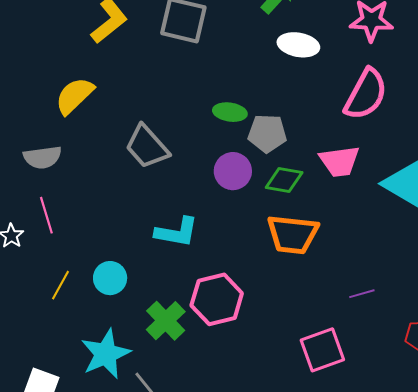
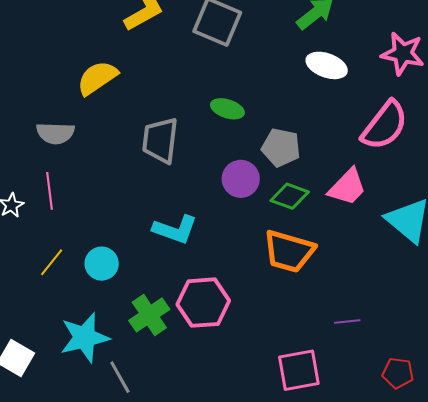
green ellipse: (230, 112) -> (227, 109), moved
gray trapezoid: (147, 147) -> (160, 140), turned 39
pink trapezoid: (339, 161) -> (347, 187), turned -48

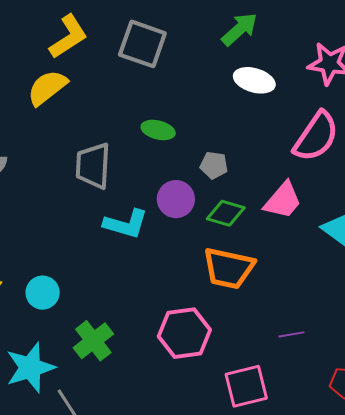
yellow semicircle: (97, 78) -> (47, 88), moved
gray pentagon: (281, 148) -> (214, 165), size x0.7
cyan L-shape: (175, 230) -> (126, 224), moved
pink hexagon: (203, 303) -> (184, 333), moved

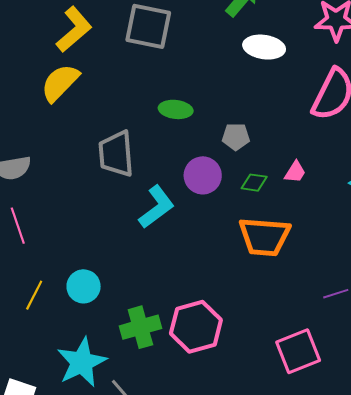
pink trapezoid: (283, 200) -> (295, 172), moved, size x0.6
green diamond: (226, 213) -> (254, 183), size x0.7
cyan L-shape: (126, 224) -> (157, 207), turned -45
pink hexagon: (184, 333) -> (196, 327), moved
green cross: (93, 341) -> (140, 327), turned 30

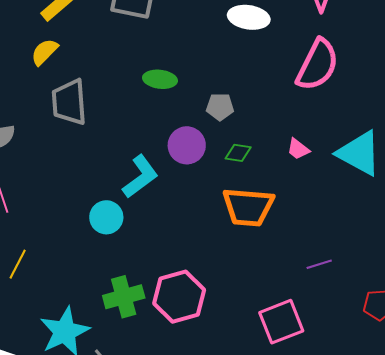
yellow semicircle: (60, 83) -> (45, 52), size x0.7
gray trapezoid: (116, 154) -> (69, 102), moved
pink trapezoid: (295, 172) -> (298, 149), moved, turned 95
cyan circle: (84, 286) -> (106, 217), moved

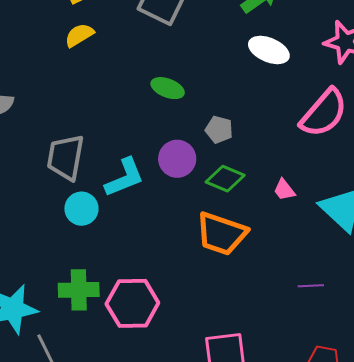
yellow semicircle: (45, 52) -> (79, 35), moved
gray trapezoid: (69, 102) -> (66, 157), moved
green diamond: (238, 153) -> (225, 179), size x1.4
purple line: (319, 264) -> (311, 286), moved

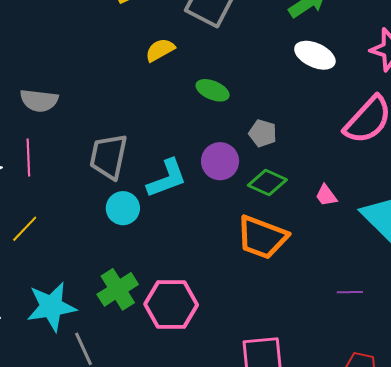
yellow semicircle: (79, 35) -> (160, 50), moved
green cross: (79, 290) -> (118, 289), turned -33

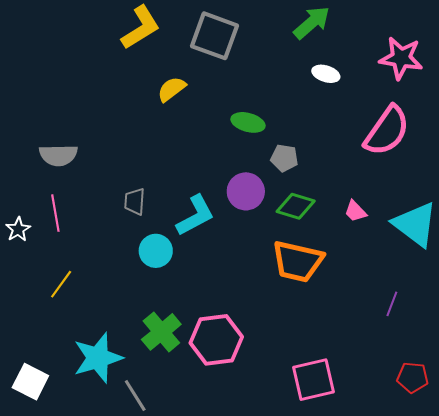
white ellipse: (315, 55) -> (326, 74), size x0.7
green ellipse: (213, 90) -> (248, 122), moved
gray trapezoid: (108, 156) -> (135, 201), size x0.6
purple line: (350, 292) -> (392, 304), turned -60

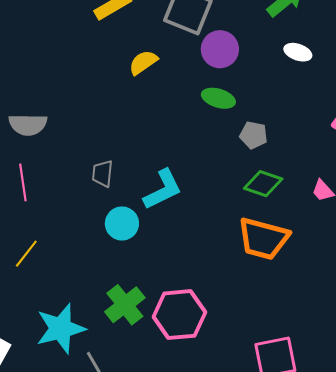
purple circle: (246, 191) -> (220, 49), moved

